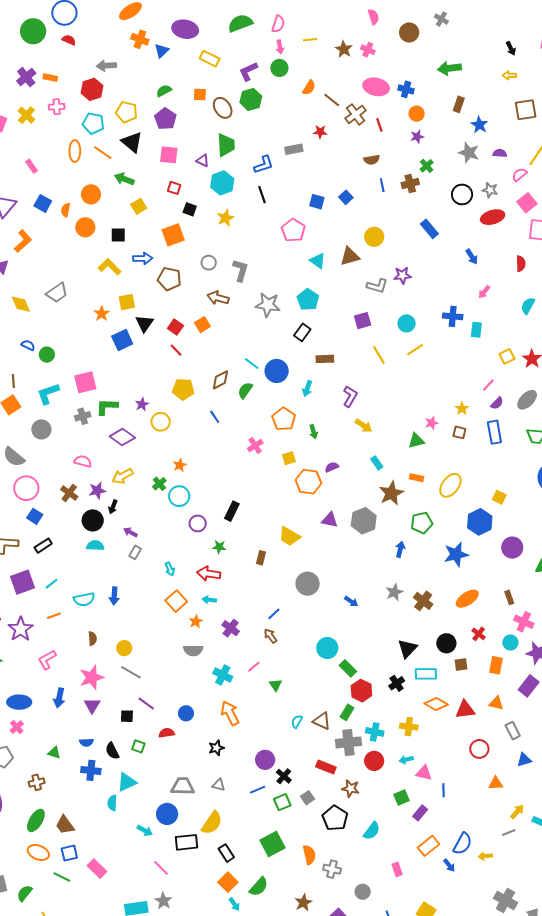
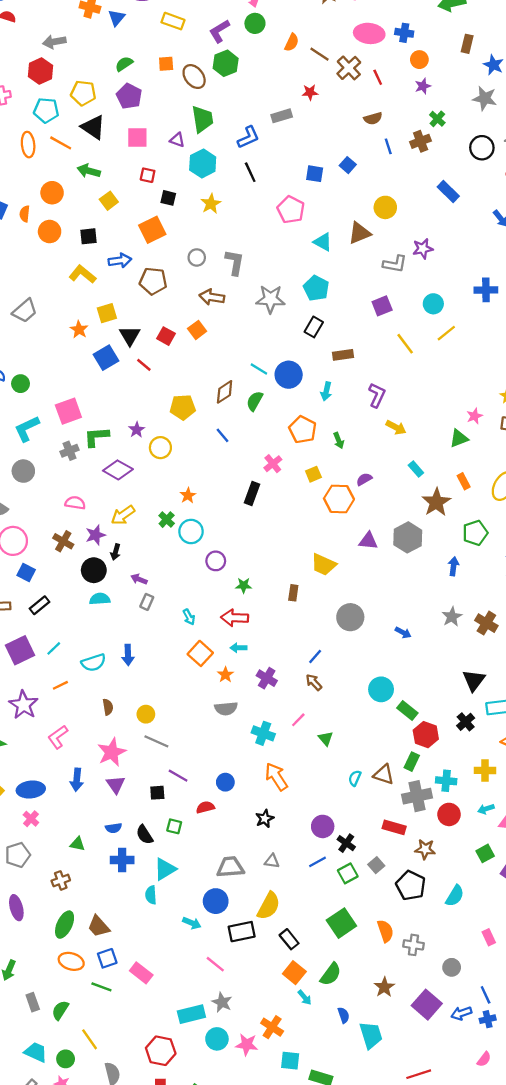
red line: (176, 350) -> (144, 365), moved
orange rectangle: (417, 478) -> (464, 481), turned 56
black rectangle: (232, 511) -> (252, 494), moved

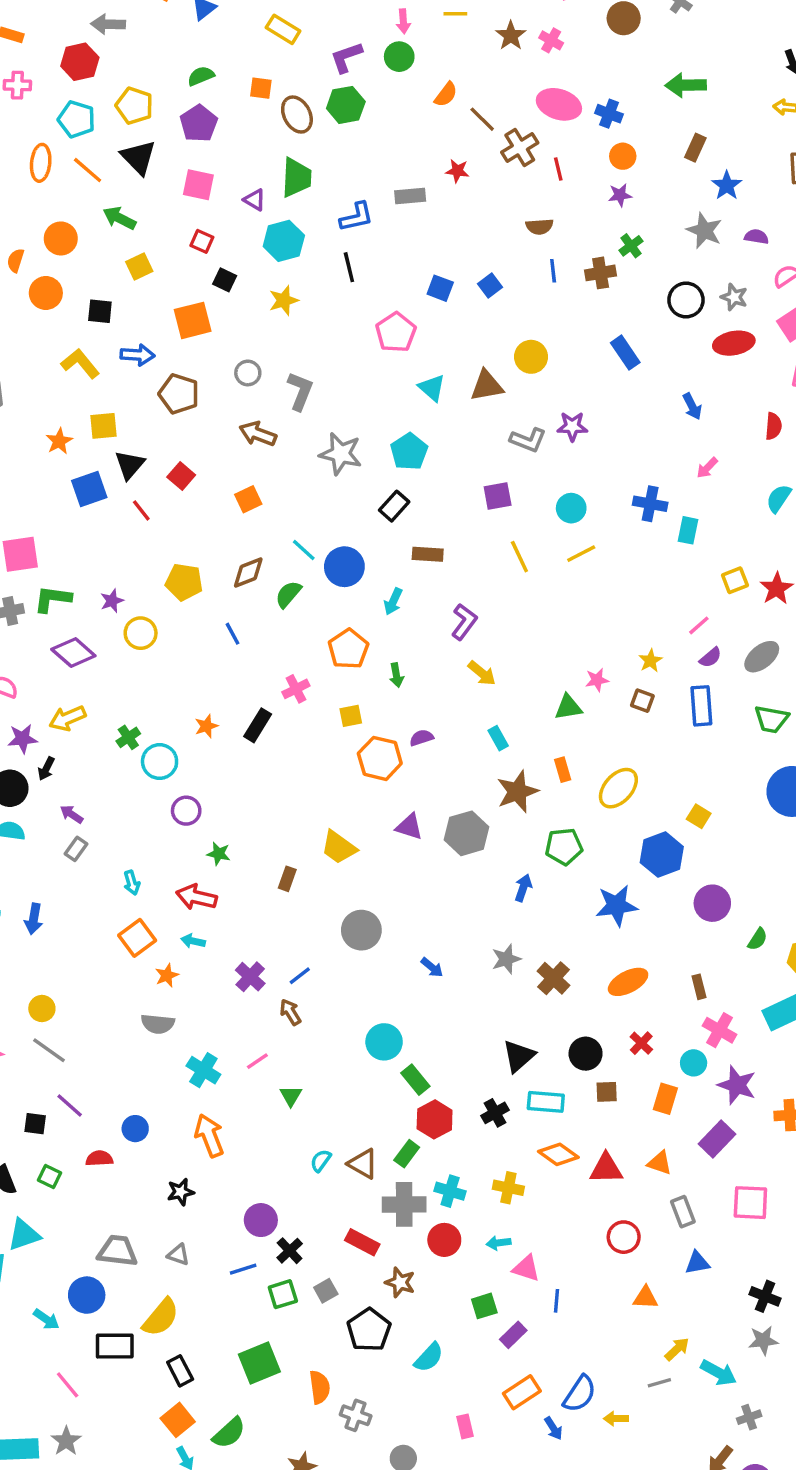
orange square: (197, 330) -> (248, 499), moved
orange star: (188, 496) -> (206, 726), moved
purple cross: (267, 678) -> (250, 977), moved

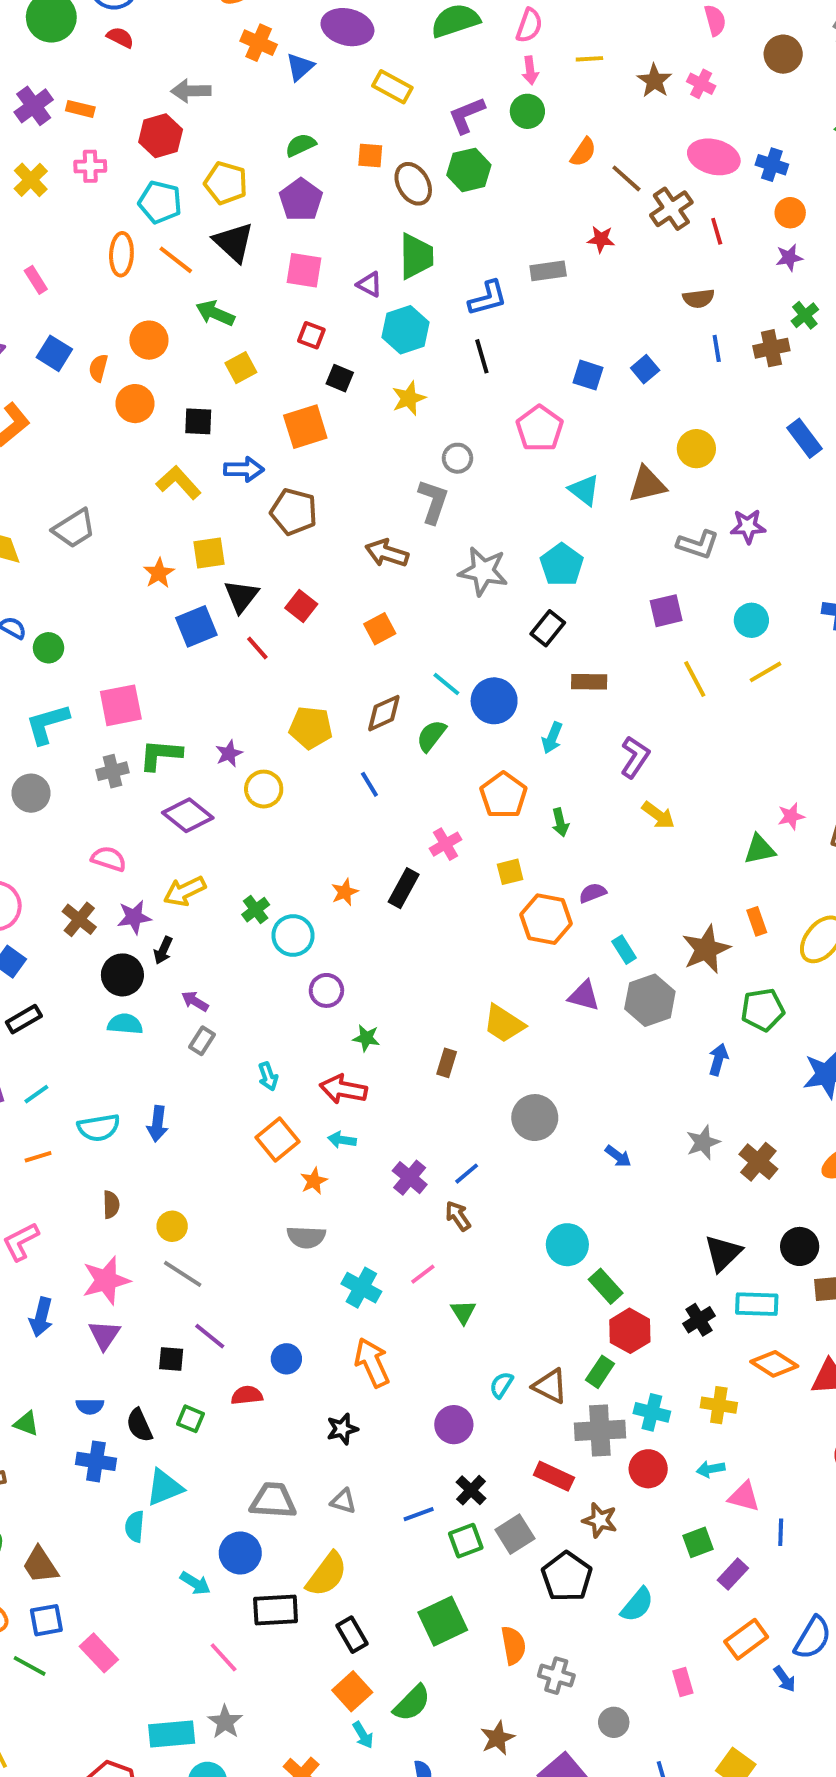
gray circle: (248, 373) -> (457, 458), moved
cyan rectangle: (498, 738) -> (624, 950), moved
purple circle: (261, 1220) -> (454, 1425), moved
gray square: (326, 1291) -> (515, 1534), size x1.4

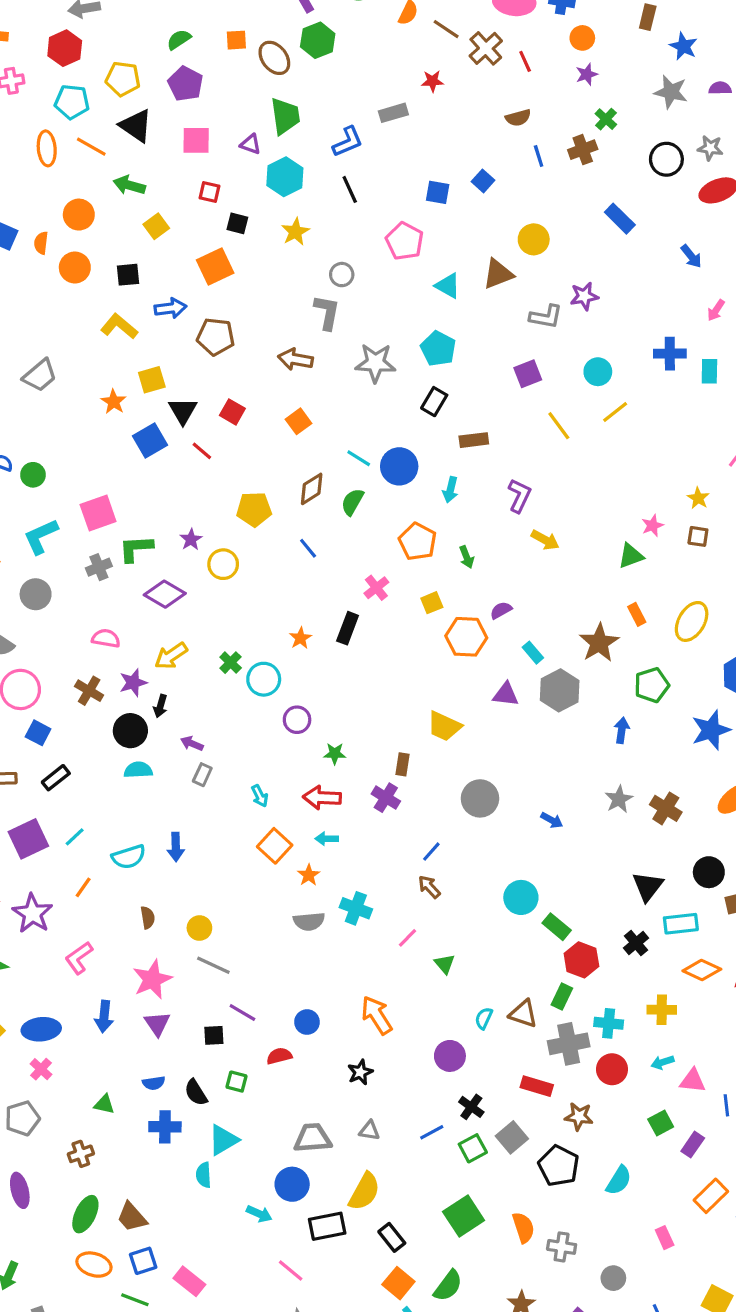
orange line: (38, 1157) -> (83, 887), turned -30
purple cross: (410, 1178) -> (386, 798), moved
cyan cross: (361, 1288) -> (356, 908), moved

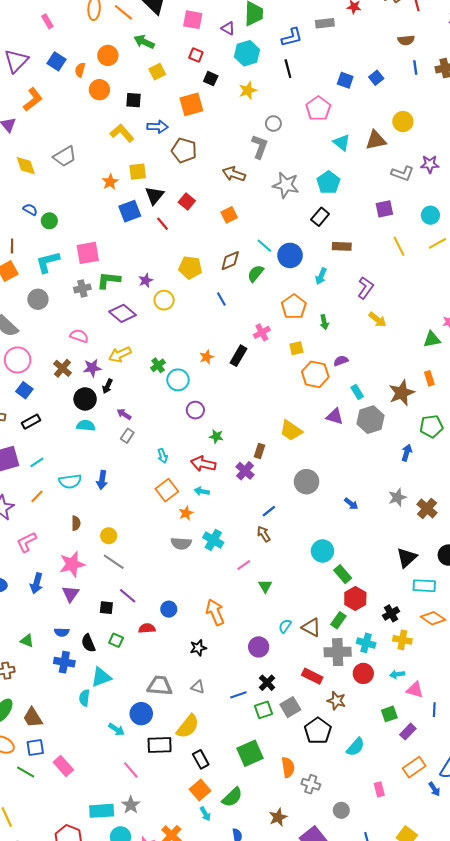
black cross: (636, 943) -> (391, 613), moved

